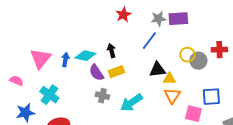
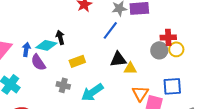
red cross: (219, 50) -> (168, 37), moved
black arrow: (111, 51) -> (60, 37), moved
yellow circle: (187, 55) -> (176, 49), moved
purple semicircle: (96, 73) -> (38, 62), moved
orange triangle: (172, 96) -> (140, 93), moved

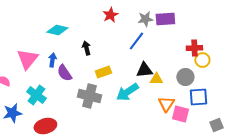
cyan diamond: (46, 45) -> (57, 30), moved
gray circle: (159, 50) -> (185, 77), moved
gray cross: (63, 85) -> (89, 96), size x1.6
cyan arrow: (92, 92) -> (127, 92), moved

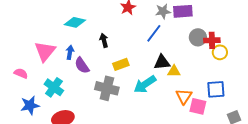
gray circle: (185, 77) -> (198, 37), moved

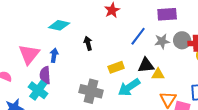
gray star: (163, 11) -> (162, 41), moved
yellow rectangle: (121, 64) -> (116, 67), moved
purple semicircle: (82, 65) -> (45, 75), moved, turned 30

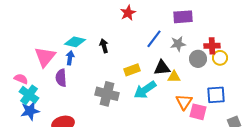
cyan diamond: (59, 25) -> (75, 42), moved
gray circle: (182, 40) -> (198, 59), moved
cyan cross: (38, 90) -> (29, 95), moved

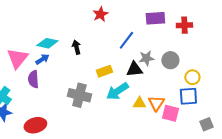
gray star: (178, 44) -> (146, 58), moved
red cross: (212, 46) -> (184, 25), moved
blue arrow: (70, 58) -> (42, 59), turned 48
yellow circle: (220, 58) -> (192, 77), moved
yellow triangle: (174, 77) -> (139, 103), moved

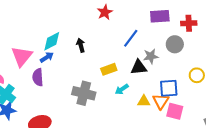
cyan diamond: (47, 43) -> (52, 41), turned -40
gray circle: (170, 60) -> (175, 44), moved
cyan arrow: (117, 91) -> (122, 89), size x0.6
blue square: (188, 96) -> (169, 88), moved

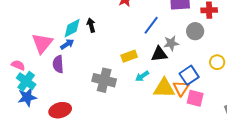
black arrow: (81, 45) -> (91, 25), moved
blue square: (169, 88) -> (189, 75), turned -30
yellow triangle: (144, 101) -> (164, 88), size x1.6

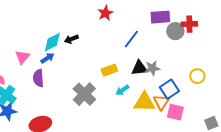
black arrow: (91, 25) -> (71, 39), turned -96
gray circle: (195, 31) -> (175, 31), moved
pink triangle: (42, 43) -> (22, 57), size x0.7
gray star: (171, 43) -> (152, 68), moved
gray cross: (104, 80) -> (84, 94), turned 30

